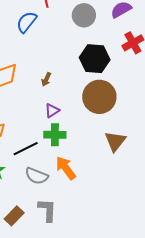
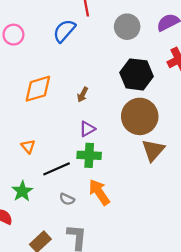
brown triangle: (115, 141) -> (153, 150), moved
gray semicircle: (37, 176) -> (67, 199), size x0.6

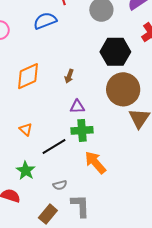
blue semicircle: (64, 31) -> (45, 21), turned 35
purple triangle: (87, 129) -> (77, 107), turned 35
gray semicircle: (67, 199) -> (60, 185), moved, turned -32

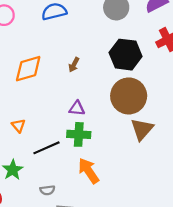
brown arrow: (69, 76) -> (74, 65), moved

